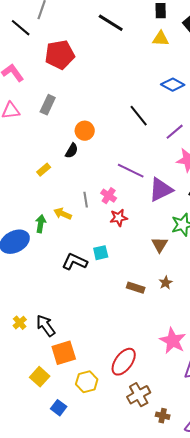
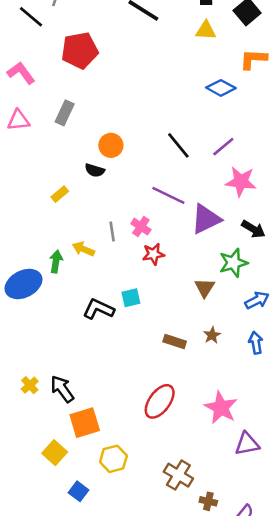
black line: (139, 116) -> (178, 145), moved
black semicircle: (72, 151) -> (95, 170), turned 77
red ellipse: (124, 362) -> (160, 401), moved
brown cross: (139, 395) -> (178, 475), turned -30

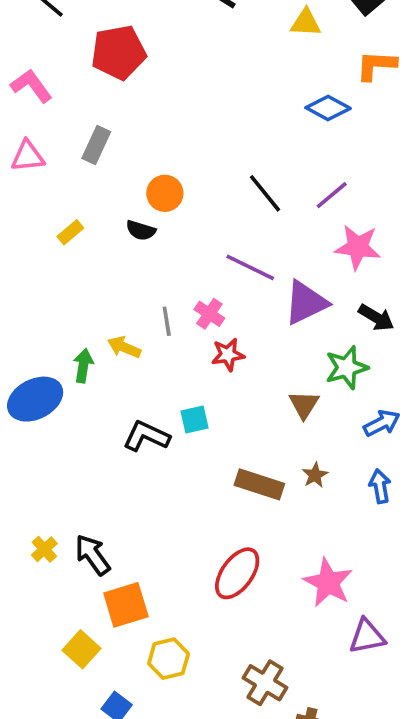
yellow rectangle: (60, 194) -> (70, 232), moved
brown rectangle: (175, 341) -> (259, 484), size x1.4

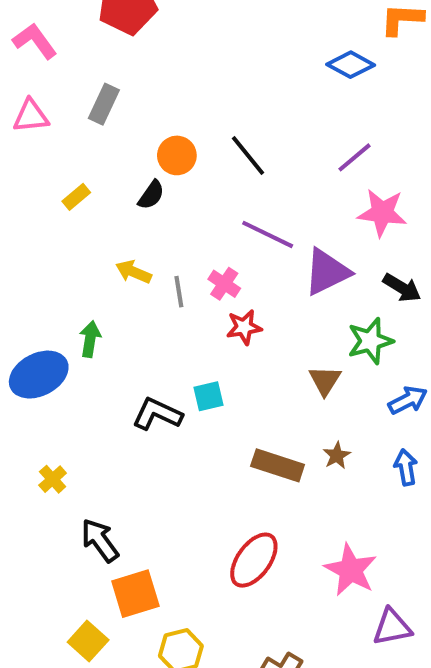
black line: (265, 193) -> (248, 155), moved
black semicircle: (141, 230) -> (151, 195), turned -72
yellow arrow: (124, 347) -> (133, 272), moved
yellow cross: (44, 549) -> (53, 479), moved

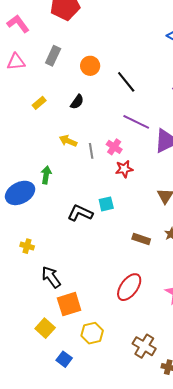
orange circle: (177, 155) -> (90, 66), moved
brown rectangle: (278, 465) -> (141, 239), size x0.7
yellow cross: (53, 479) -> (27, 246), turned -32

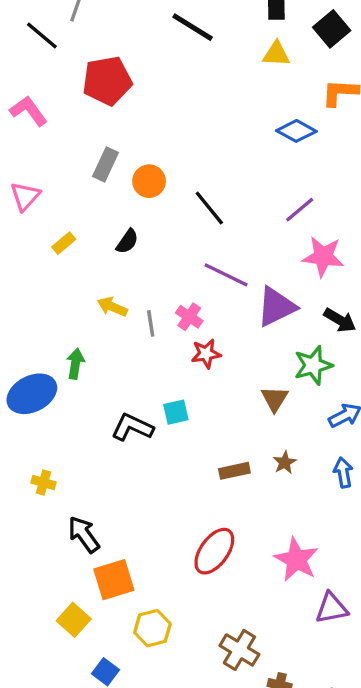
gray rectangle: (53, 56) -> (106, 164), moved
pink triangle: (16, 62) -> (25, 196), moved, turned -42
brown rectangle: (141, 239) -> (234, 471), turned -30

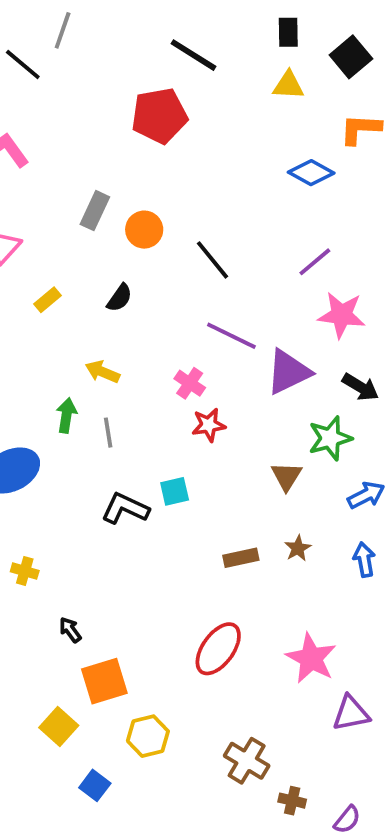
red pentagon: (107, 81) -> (159, 116), moved
gray line: (151, 323) -> (108, 433), moved
green arrow: (75, 364) -> (66, 415), moved
black arrow: (84, 534) -> (70, 630), size x0.6

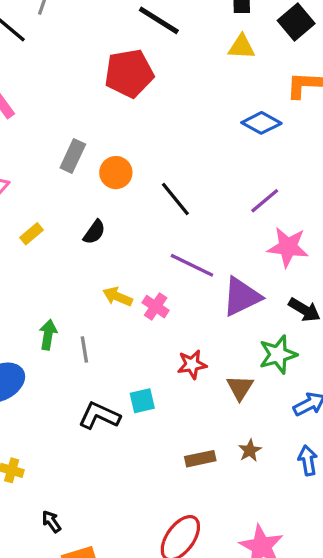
yellow arrow: (102, 372) -> (118, 297), moved
red star: (209, 425) -> (192, 364), moved

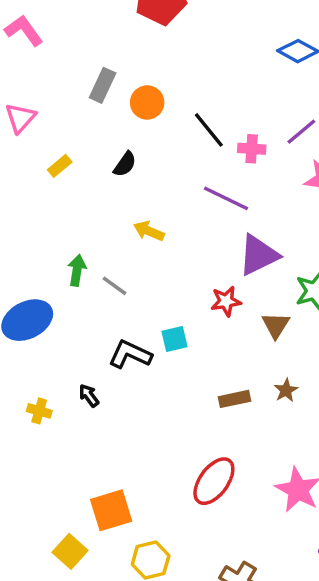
purple triangle: (242, 297) -> (259, 255), moved
pink cross: (156, 307) -> (252, 149), moved, turned -30
gray line: (84, 350) -> (115, 286), turned -45
black arrow: (51, 522) -> (89, 395), moved

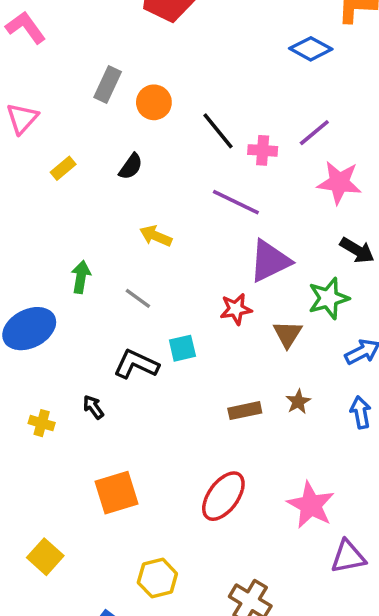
gray line: (115, 286) -> (138, 298), moved
orange square: (111, 510) -> (116, 493), moved
yellow square: (70, 551) -> (45, 557), moved

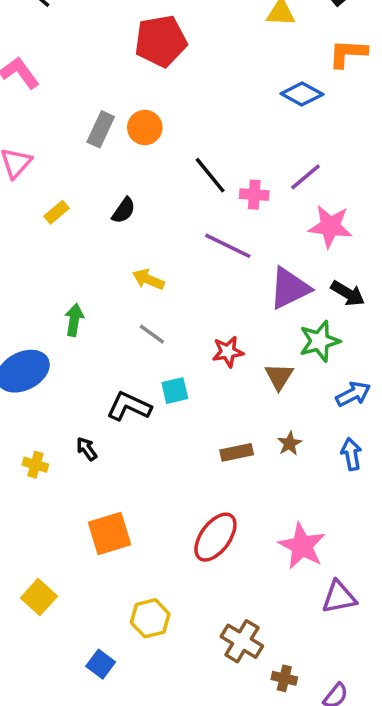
orange circle: (154, 102) -> (145, 128), moved
purple triangle: (270, 261) -> (290, 288), moved
gray line: (138, 298) -> (152, 334), moved

